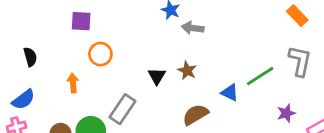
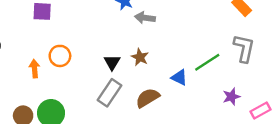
orange circle: (100, 54) -> (60, 56), moved
gray rectangle: (122, 109) -> (109, 93), moved

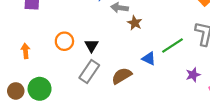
orange circle: (60, 56) -> (64, 41), moved
brown star: (140, 57) -> (135, 23), moved

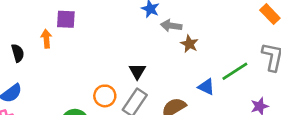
orange circle: (64, 41) -> (105, 96), moved
orange arrow: (25, 51) -> (46, 39), moved

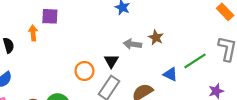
gray arrow: (171, 26) -> (132, 44), moved
orange circle: (105, 96) -> (84, 71), moved

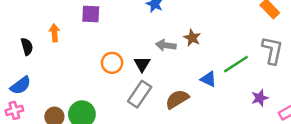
purple square: (50, 16) -> (91, 14), moved
orange circle: (84, 71) -> (112, 63), moved

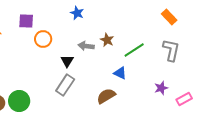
orange circle: (112, 63) -> (43, 39), moved
green line: (236, 64) -> (134, 50), moved
brown semicircle: (177, 99) -> (106, 96), moved

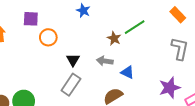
gray arrow: (86, 46) -> (105, 61), moved
green line: (134, 50) -> (135, 27), moved
purple star: (161, 88) -> (170, 88), size x1.5

